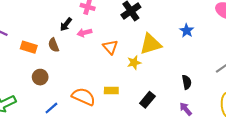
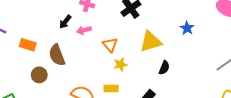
brown semicircle: (54, 45) -> (57, 55), moved, size x1.5
yellow star: (134, 63) -> (120, 65), moved
black semicircle: (187, 82) -> (164, 68), moved, turned 32

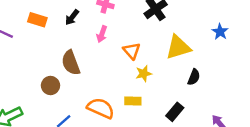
black arrow: (65, 22) -> (72, 17), moved
pink arrow: (84, 30) -> (102, 34), turned -56
orange rectangle: (28, 45) -> (37, 20), moved

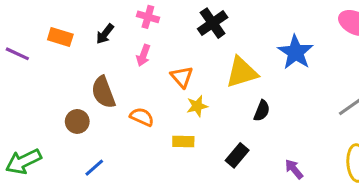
blue star: (220, 32) -> (296, 52), size x1.6
orange semicircle: (101, 108) -> (142, 117), moved, size x0.7

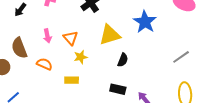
pink arrow: (143, 55) -> (47, 36), moved, turned -32
black rectangle: (237, 155) -> (118, 89), moved, turned 63

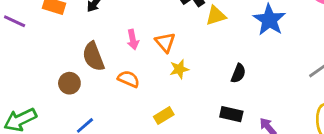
yellow triangle: (110, 35) -> (216, 16), moved, size x0.7
yellow rectangle: (72, 80) -> (164, 116), moved, turned -32

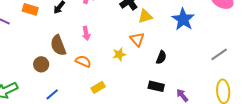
orange triangle: (165, 42) -> (137, 39), moved
yellow rectangle: (164, 116) -> (98, 87), moved

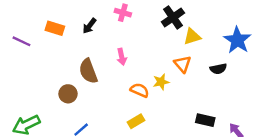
black semicircle: (161, 57) -> (218, 69), moved, turned 56
orange semicircle: (83, 61) -> (140, 90), moved

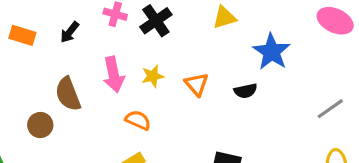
black cross: (173, 17) -> (156, 21), moved
yellow triangle: (192, 37) -> (224, 17), moved
pink arrow: (122, 57) -> (114, 75), size x1.5
yellow star: (161, 82) -> (153, 76), moved

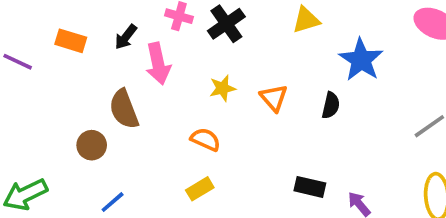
pink arrow: (114, 75) -> (158, 64), moved
black semicircle: (246, 91) -> (331, 105), turned -65

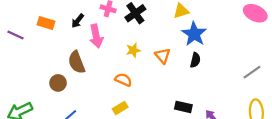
blue star: (361, 60) -> (194, 34), moved

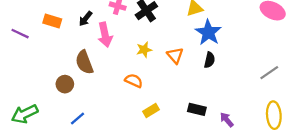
yellow rectangle: (120, 108) -> (151, 111), moved

